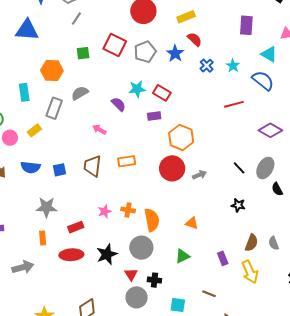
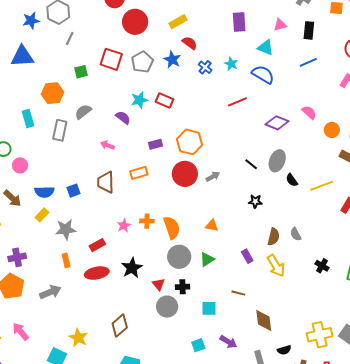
purple rectangle: (154, 116) -> (155, 144), moved
yellow rectangle: (34, 130) -> (42, 215), moved
gray circle: (141, 248) -> (179, 257), moved

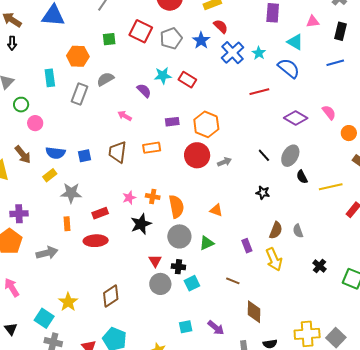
blue cross: (205, 67) -> (232, 53), size x1.6
black star: (132, 268) -> (141, 224), moved
cyan square: (209, 308) -> (192, 283), moved, turned -35

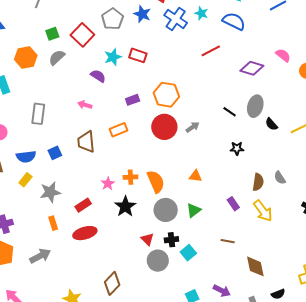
red square: (141, 31) -> (82, 35), moved, turned 30
gray semicircle: (105, 79) -> (57, 57), moved
gray rectangle: (80, 94) -> (38, 114), moved

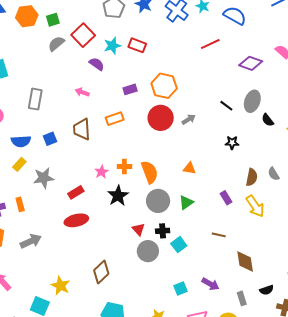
red square: (82, 35) -> (83, 35), moved
orange hexagon: (26, 57) -> (27, 16), moved
orange rectangle: (53, 223) -> (20, 204), moved

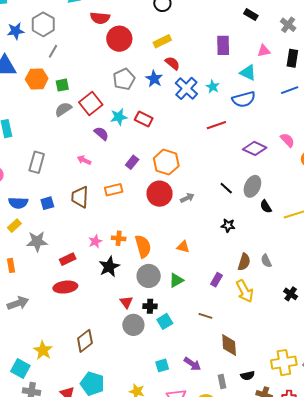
blue semicircle: (235, 16) -> (244, 99), turned 130
purple rectangle: (130, 89) -> (132, 162), turned -40
purple rectangle: (226, 198) -> (217, 280), turned 56

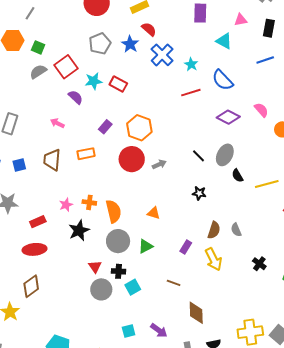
green square: (62, 85) -> (38, 47), turned 32
cyan star: (213, 87) -> (191, 64), moved
blue semicircle: (244, 99) -> (223, 80), moved, turned 60
brown diamond: (85, 341) -> (31, 286), moved

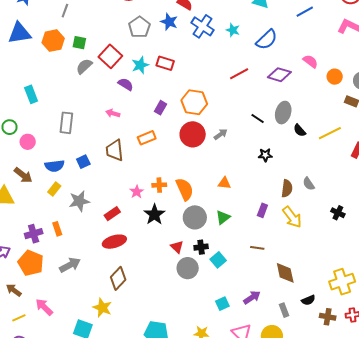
blue semicircle: (223, 80) -> (267, 40), turned -80
red line: (191, 93) -> (239, 74), moved
purple arrow: (159, 330) -> (252, 297), turned -60

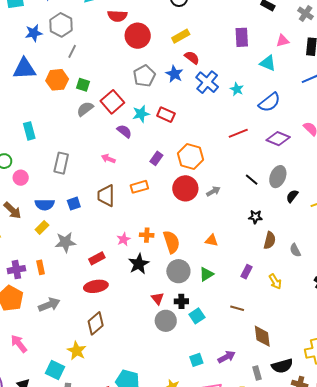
black semicircle: (300, 130) -> (292, 196), turned 72
brown semicircle: (287, 188) -> (270, 240), moved
yellow arrow: (292, 217) -> (275, 282), size x0.7
black semicircle: (308, 300) -> (282, 366), size x1.5

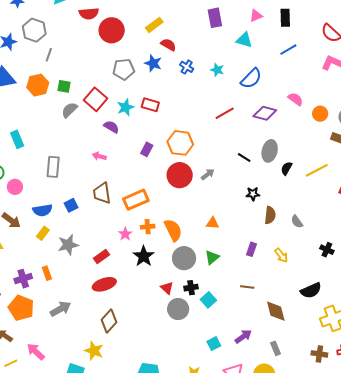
gray pentagon: (144, 76) -> (124, 69), turned 30
blue cross: (207, 82) -> (187, 67), size x0.6
orange rectangle: (139, 187) -> (136, 200), moved, size x1.4
black semicircle: (282, 366) -> (311, 290), moved

